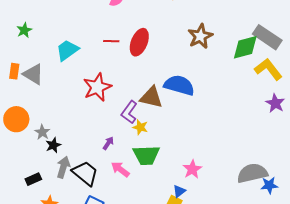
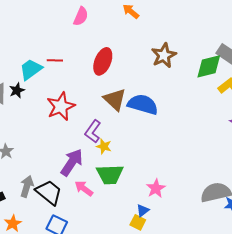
red line: (111, 41) -> (55, 60), moved
brown triangle: (151, 97) -> (115, 99), moved, turned 30
purple arrow: (108, 143) -> (72, 162), size x2.0
black star: (53, 145) -> (17, 90), moved

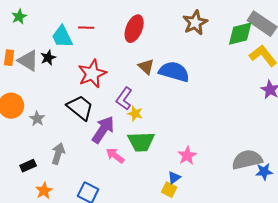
cyan trapezoid: (31, 69) -> (62, 37), turned -80
brown triangle: (115, 99) -> (146, 67), size x0.7
black trapezoid: (49, 192) -> (80, 108), moved

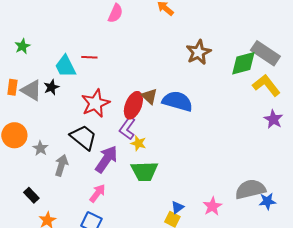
red ellipse: (134, 29) -> (133, 105), moved
gray arrow: (58, 154) -> (61, 165), moved
pink arrow: (115, 156) -> (97, 193), moved, turned 90
pink star: (187, 156) -> (212, 206), moved
black rectangle: (28, 166) -> (31, 195), turned 70

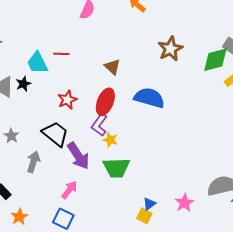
brown triangle: (149, 96) -> (112, 67), moved
red star: (95, 103) -> (67, 100), size x0.7
gray star: (40, 148) -> (11, 136), moved
purple arrow: (106, 159) -> (78, 156), turned 112

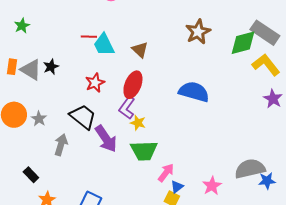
cyan trapezoid: (37, 63) -> (104, 45), moved
blue semicircle: (149, 98) -> (194, 92), moved
pink arrow: (69, 190) -> (166, 173), moved

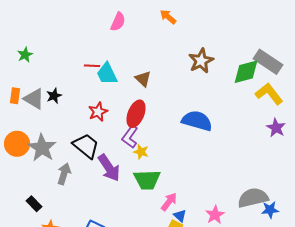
gray star: (39, 119) -> (42, 148), size x1.8
blue triangle: (177, 187) -> (180, 216), turned -40

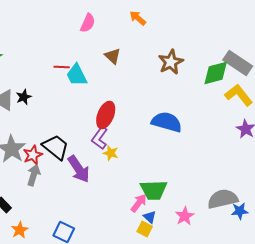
brown triangle: (143, 79) -> (113, 56), moved
red star: (98, 112) -> (33, 155), moved
green trapezoid: (147, 180) -> (154, 190), moved

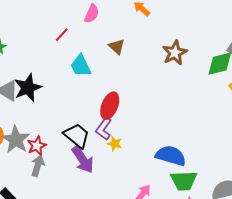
red line: (62, 67) -> (62, 35), moved, turned -49
black star: (24, 97) -> (28, 88), size x1.8
blue semicircle: (167, 122) -> (171, 156), moved
black trapezoid: (56, 147) -> (77, 136), moved
green trapezoid: (154, 190) -> (184, 181), moved

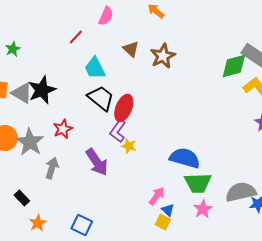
brown star: (175, 53) -> (163, 56), moved
black trapezoid: (77, 136) -> (101, 98), moved
red star: (37, 146) -> (63, 129), moved

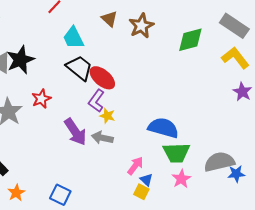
green diamond: (234, 66) -> (190, 40), moved
red ellipse: (124, 108) -> (102, 78), turned -72
gray arrow: (52, 168) -> (102, 138), moved, turned -95

